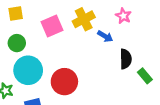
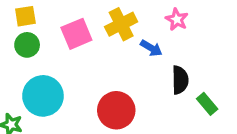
green circle: (17, 43) -> (27, 45), moved
red circle: (64, 82) -> (116, 110), moved

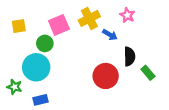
yellow square: (25, 16) -> (19, 26), moved
green circle: (27, 45) -> (45, 43), moved
red circle: (116, 110) -> (106, 76), moved

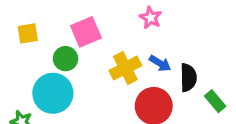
pink star: (127, 15) -> (151, 18), moved
yellow cross: (89, 18) -> (125, 68), moved
blue arrow: (110, 35) -> (160, 63), moved

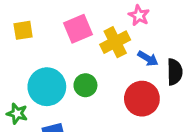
green circle: (66, 59) -> (85, 85), moved
yellow cross: (125, 68) -> (115, 42), moved

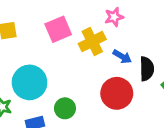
pink star: (139, 15) -> (114, 17), turned 30
green circle: (85, 85) -> (65, 108), moved

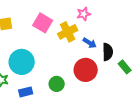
pink square: (58, 29) -> (43, 23), turned -36
green circle: (65, 108) -> (57, 84), moved

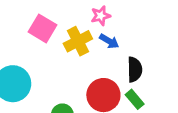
blue arrow: (90, 43) -> (109, 41), moved
green rectangle: (125, 67) -> (135, 99), moved

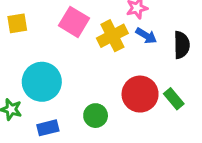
black semicircle: (135, 70) -> (182, 45), moved

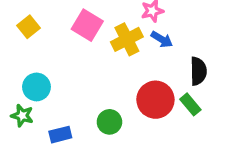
yellow square: (17, 23) -> (29, 27), turned -30
black semicircle: (182, 45) -> (198, 71), moved
cyan circle: (42, 82) -> (36, 87), moved, size x0.7

